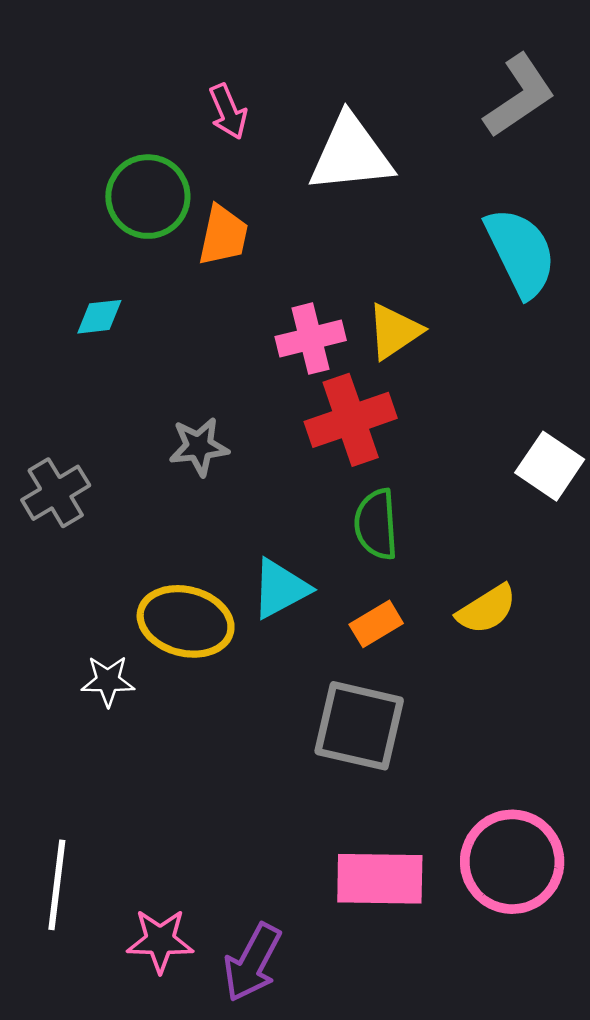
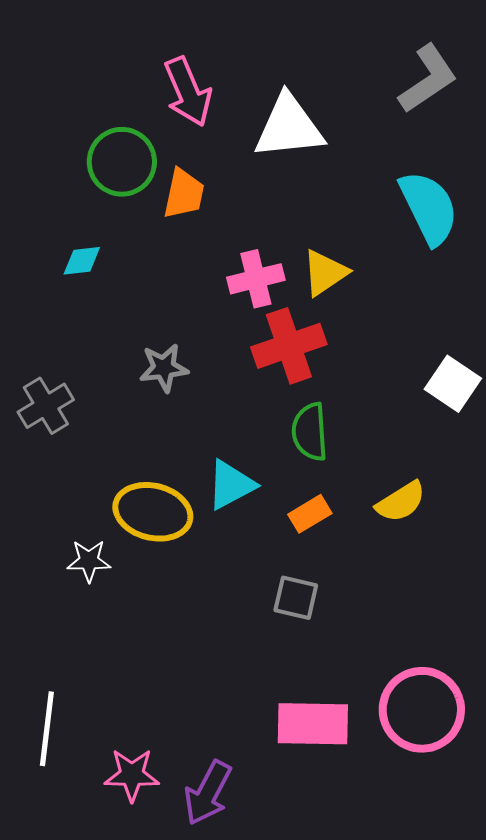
pink arrow: (228, 112) -> (188, 92), size x1.5
gray square: (359, 726) -> (296, 598), size x0.6

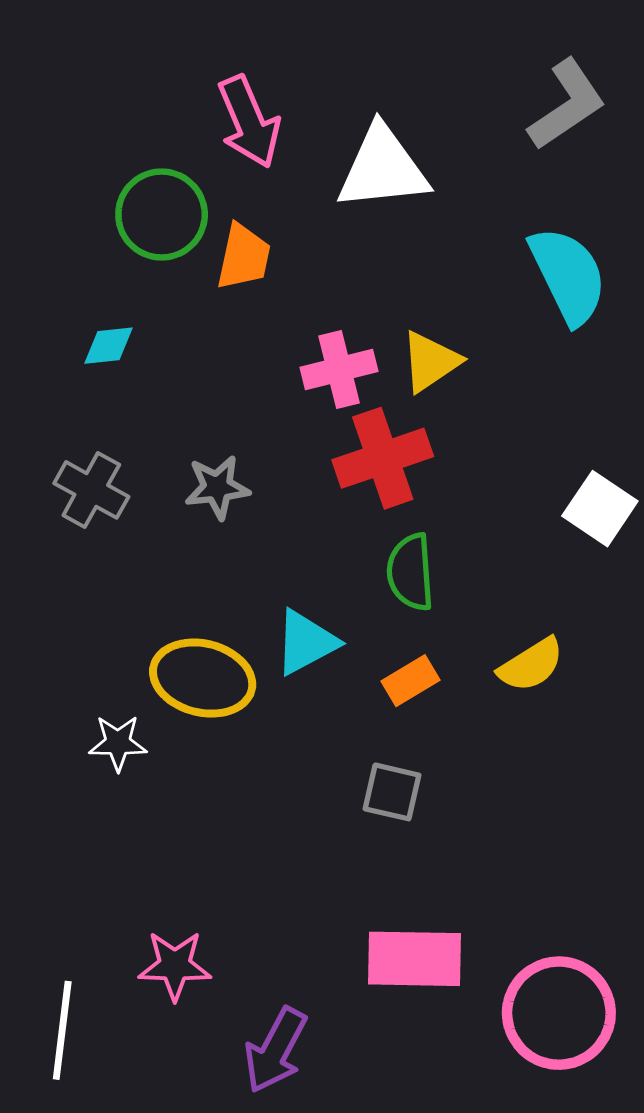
gray cross: (46, 406) -> (91, 490), moved, turned -30
pink circle: (422, 710) -> (559, 1013), moved
white line: (47, 729) -> (62, 1030), moved
pink star: (132, 775) -> (175, 965), moved

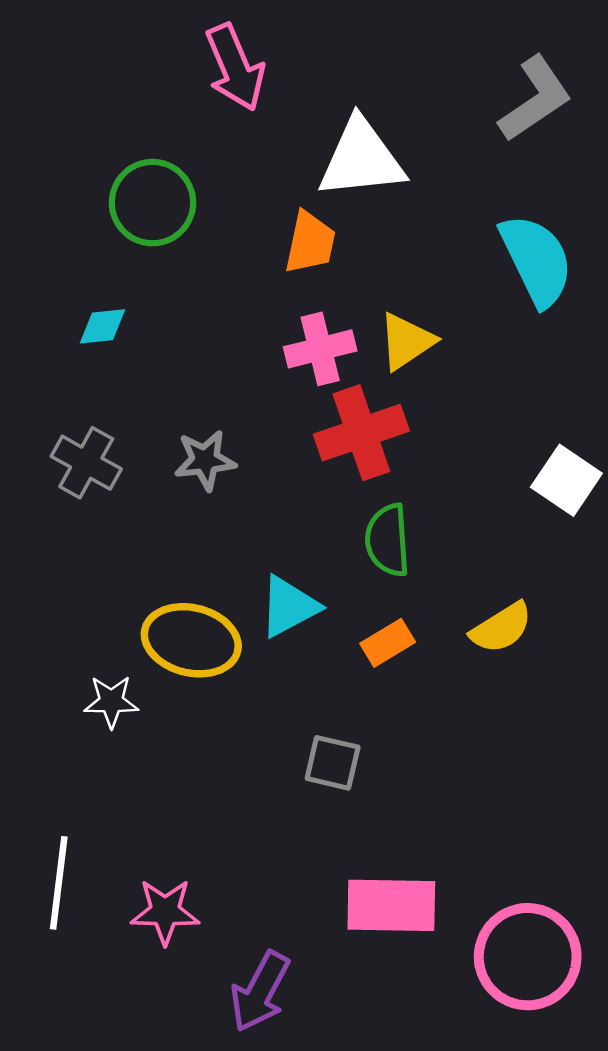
pink arrow: (249, 122) -> (235, 68), moved
orange trapezoid: (244, 257) -> (310, 243), moved
gray square: (392, 792) -> (333, 763), moved
white line: (62, 1030) -> (59, 883), moved

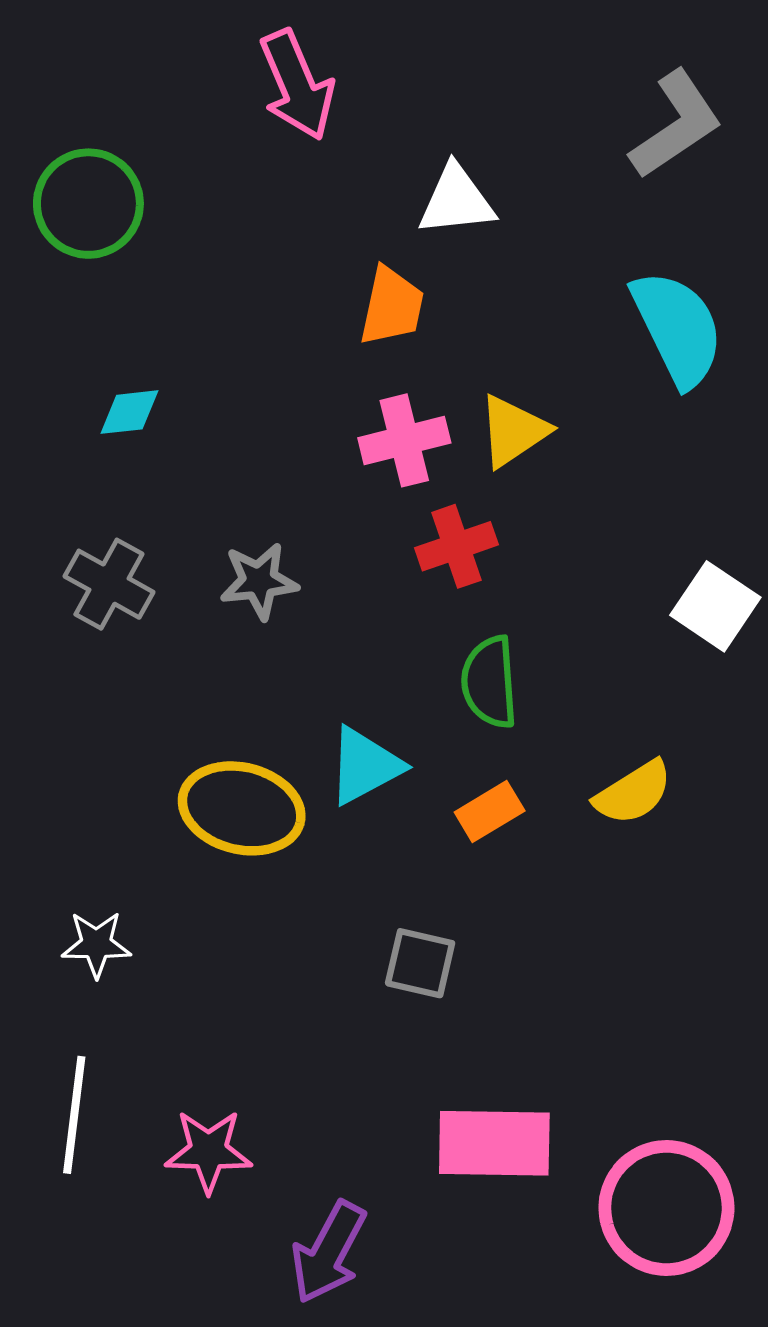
white triangle: (361, 159) -> (456, 200), size x0.7
green circle: (153, 203) -> (88, 204), moved
red cross: (361, 433) -> (456, 546), size x0.7
white star: (111, 702) -> (96, 944), moved

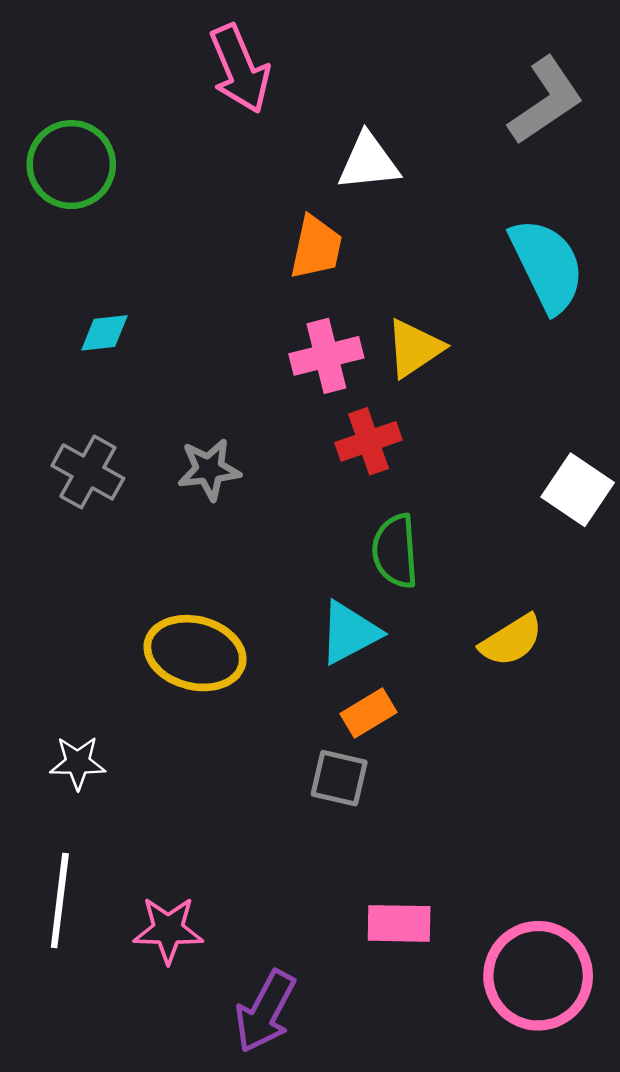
cyan triangle: (365, 766) -> (349, 633), moved
orange rectangle: (490, 812) -> (368, 713), moved
pink rectangle: (494, 1143) -> (399, 923), size x0.7

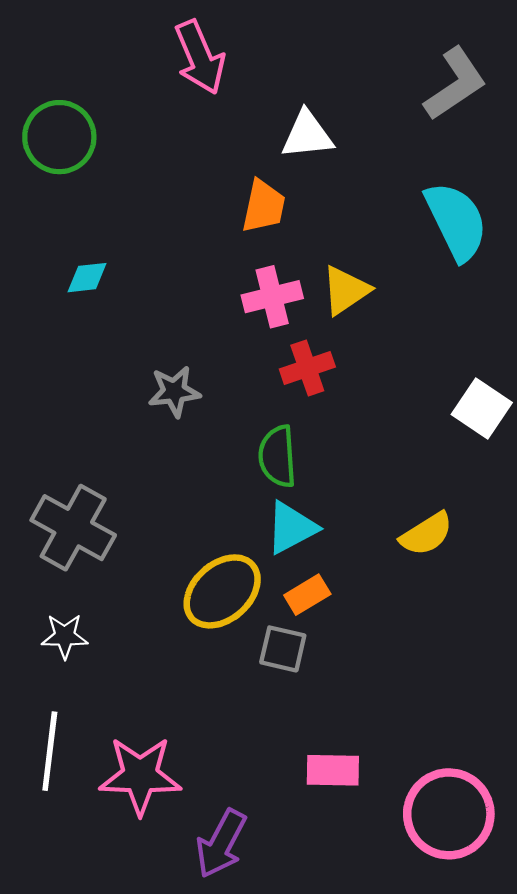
gray cross: (88, 472) -> (73, 528), moved, size x1.4
green semicircle: (395, 551) -> (277, 456), moved
yellow ellipse: (195, 653) -> (222, 591), moved, turned -56
pink star: (168, 930) -> (140, 776), size x1.4

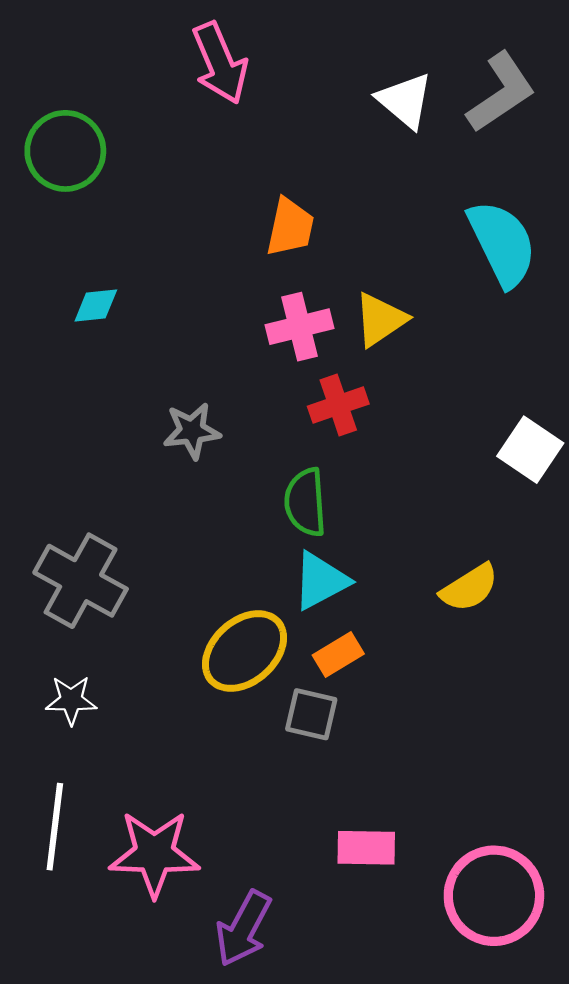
white triangle: (307, 135) -> (405, 101), moved, turned 46

